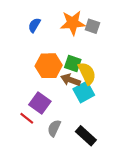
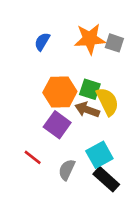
cyan square: (84, 92) -> (99, 155), moved
purple square: (40, 103) -> (57, 125), moved

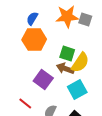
orange hexagon: (60, 92) -> (34, 40), moved
yellow semicircle: (108, 102) -> (80, 62), turned 60
cyan square: (99, 155) -> (77, 90), moved

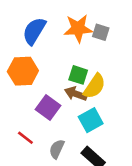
blue semicircle: (32, 18) -> (34, 31), size x1.6
orange hexagon: (34, 40) -> (23, 71), moved

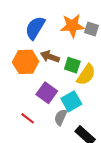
brown arrow: (76, 94) -> (50, 57), moved
cyan square: (91, 120) -> (71, 101), moved
gray semicircle: (57, 149) -> (61, 117), moved

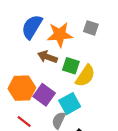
orange star: (72, 26) -> (60, 35), moved
orange hexagon: (26, 62) -> (22, 88), moved

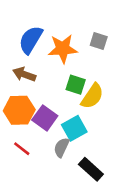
brown arrow: (47, 57) -> (24, 74), moved

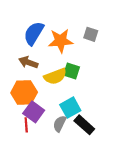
yellow semicircle: (92, 96) -> (55, 76), moved, turned 35
purple square: (45, 118) -> (34, 112), moved
red line: (22, 149) -> (26, 125), turned 48
black rectangle: (91, 169) -> (84, 125), moved

